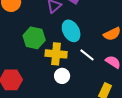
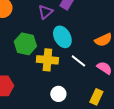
white circle: (62, 76) -> (58, 94), moved

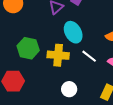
green hexagon: (25, 44) -> (28, 48), moved

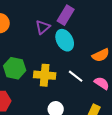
cyan ellipse: (73, 32) -> (65, 40), moved

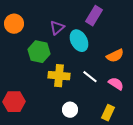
purple rectangle: (66, 15) -> (94, 16), moved
green hexagon: (15, 68) -> (39, 52), moved

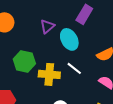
green hexagon: (39, 52) -> (24, 61), moved
white line: (90, 77) -> (74, 68), moved

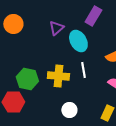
green hexagon: (24, 61) -> (27, 79), moved
white line: (74, 68) -> (83, 70), turned 42

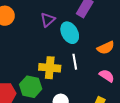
green hexagon: (27, 79) -> (31, 87), moved

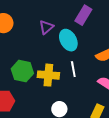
green hexagon: (31, 87) -> (22, 71), moved

